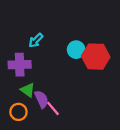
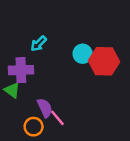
green triangle: (28, 90) -> (12, 90), moved
orange circle: (18, 112) -> (34, 127), moved

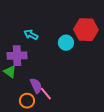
cyan arrow: (39, 44) -> (31, 35), turned 72
red hexagon: (104, 61) -> (86, 30), moved

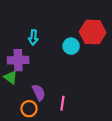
cyan arrow: (31, 35) -> (33, 37), turned -112
pink line: (46, 94) -> (62, 103), moved, turned 48

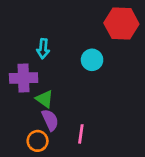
red hexagon: (93, 32) -> (121, 23), moved
green triangle: (11, 77) -> (45, 99), moved

